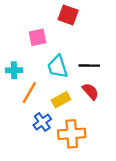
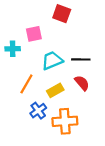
cyan trapezoid: (58, 67) -> (52, 61), turned 85
cyan cross: (14, 70) -> (13, 49), moved

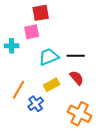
red square: (62, 14) -> (41, 13), moved, turned -30
orange line: (26, 84) -> (19, 90), moved
orange cross: (65, 121) -> (80, 114), moved, turned 30

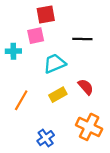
black line: (76, 56) -> (82, 39), moved
blue cross: (36, 104) -> (46, 138), moved

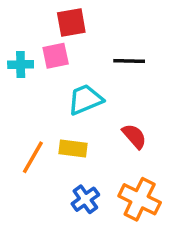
cyan cross: (13, 51) -> (21, 65), moved
yellow rectangle: (58, 95) -> (73, 149), moved, turned 36
blue cross: (46, 138) -> (85, 199), moved

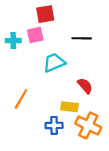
yellow rectangle: (73, 149) -> (70, 107), moved
blue cross: (85, 199) -> (54, 125), turned 35

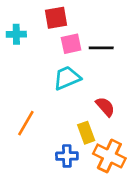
pink square: (35, 35) -> (71, 44), moved
cyan cross: (13, 41) -> (16, 34), moved
yellow rectangle: (70, 107) -> (86, 133), turned 63

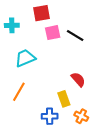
black line: (101, 48) -> (75, 36), turned 30
cyan trapezoid: (67, 78) -> (25, 58), moved
orange cross: (109, 156) -> (81, 116), size x0.6

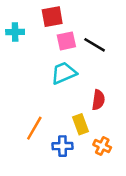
cyan trapezoid: (25, 58) -> (64, 73), moved
red semicircle: (78, 79) -> (98, 100), turned 49
orange line: (19, 92) -> (34, 128), moved

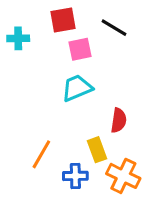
black line: (95, 45) -> (114, 28), moved
orange cross: (102, 146) -> (123, 176), size x1.5

